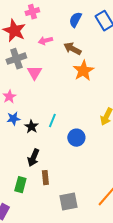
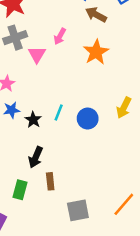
pink arrow: (45, 41) -> (60, 36), moved, turned -48
brown arrow: (72, 49) -> (96, 15), moved
blue circle: (76, 138) -> (88, 119), moved

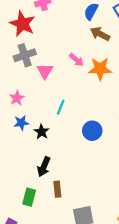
pink arrow: (60, 36) -> (76, 60), moved, turned -77
orange star: (96, 52) -> (100, 69), turned 30
cyan line: (59, 112) -> (61, 107), moved

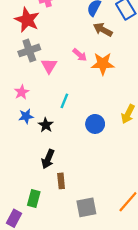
green rectangle: (29, 197) -> (34, 199), moved

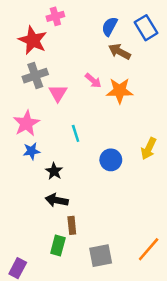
pink star: (22, 92) -> (26, 123), size x1.5
cyan line: (64, 101) -> (76, 133), turned -40
black star: (46, 125) -> (54, 171), moved
black arrow: (48, 159) -> (57, 200), turned 78
green rectangle: (34, 199) -> (58, 246), moved

